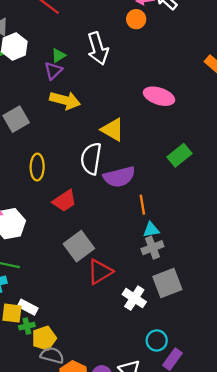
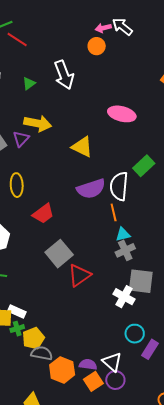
purple triangle: (53, 71) -> (21, 139), moved
white semicircle: (91, 159) -> (119, 186), moved
gray square: (167, 283) -> (141, 281), turned 32
white cross: (134, 298) -> (124, 297), moved

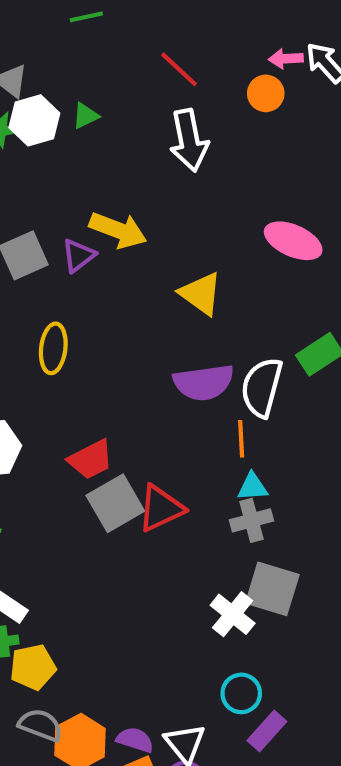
red line: (17, 39) -> (179, 69), moved
green triangle: (29, 83) -> (86, 116), moved
red trapezoid: (43, 214) -> (91, 459), moved
red triangle: (79, 275) -> (161, 508), moved
gray semicircle: (42, 353) -> (41, 725), moved

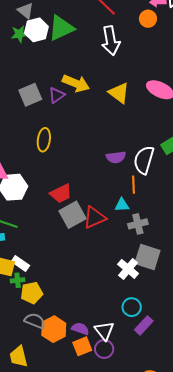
green triangle: (86, 116) -> (61, 28), size x2.0
yellow triangle: (201, 294) -> (119, 93), moved
purple semicircle: (204, 382) -> (116, 157), size x0.7
cyan triangle: (253, 487) -> (122, 205), moved

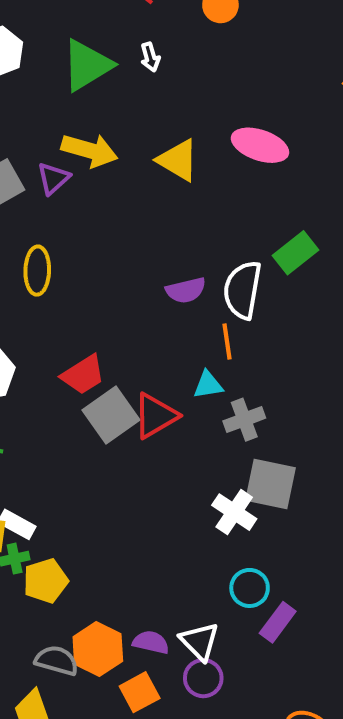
green triangle: (61, 28) -> (87, 65), moved
white arrow: (111, 41) -> (150, 57), size x0.5
gray semicircle: (35, 321) -> (57, 661), moved
orange square: (82, 346) -> (140, 692), moved

